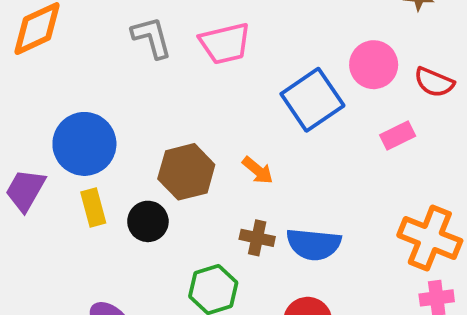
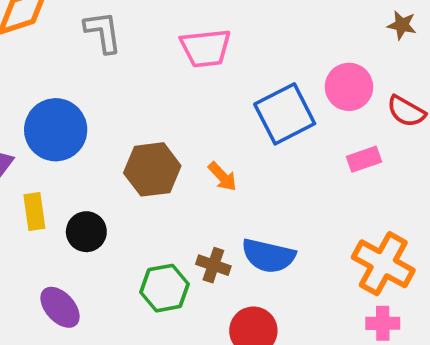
gray L-shape: (152, 37) -> (103, 32), moved
yellow rectangle: (93, 208) -> (34, 211), moved
black circle: (148, 221) -> (86, 232), moved
brown cross: (257, 238) -> (213, 265), moved

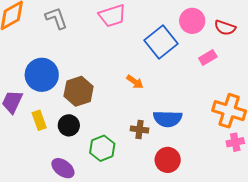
brown hexagon: (152, 169) -> (79, 91), moved
green hexagon: (164, 288) -> (102, 148), moved

